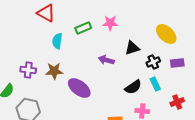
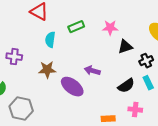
pink star: (110, 23) -> (110, 28), moved
purple arrow: (106, 60) -> (92, 71), moved
purple cross: (28, 70) -> (14, 57), moved

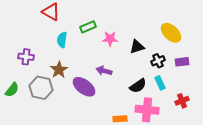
pink star: (110, 28) -> (110, 39), moved
brown star: (47, 70) -> (59, 70), turned -30
gray hexagon: (21, 109) -> (41, 88), moved
pink cross: (135, 110) -> (147, 110), size x1.6

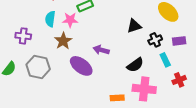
pink star: (110, 39) -> (70, 20), moved
cyan semicircle: (62, 40) -> (50, 19), moved
brown star: (59, 70) -> (63, 41), moved
cyan rectangle: (160, 83) -> (165, 60), moved

